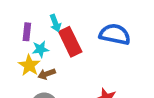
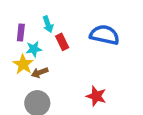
red rectangle: (70, 42) -> (62, 42), size x0.6

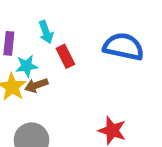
brown arrow: (40, 73) -> (36, 85), moved

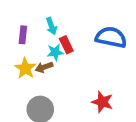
cyan star: (27, 66) -> (55, 52), moved

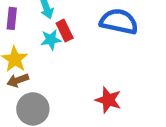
brown arrow: (44, 67) -> (18, 80), moved

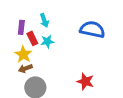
red rectangle: (65, 31) -> (32, 38), moved

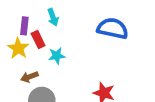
cyan star: (47, 41) -> (57, 56), moved
yellow star: (23, 54) -> (18, 48), moved

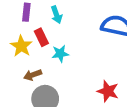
purple rectangle: (24, 26) -> (26, 12), moved

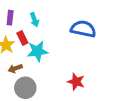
cyan star: (60, 54) -> (38, 51), size x1.5

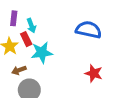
cyan arrow: (34, 20) -> (31, 26), moved
red star: (76, 82) -> (94, 73), moved

